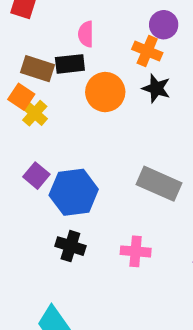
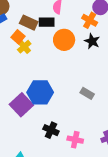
purple square: (36, 176) -> (21, 105), moved, size x1.6
gray rectangle: (159, 184) -> (87, 93), size x0.6
black cross: (70, 246) -> (51, 130), moved
pink cross: (136, 251) -> (75, 140), moved

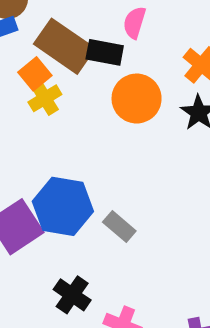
brown rectangle: (29, 23) -> (64, 46), size x1.4
gray rectangle: (87, 93) -> (119, 226), moved

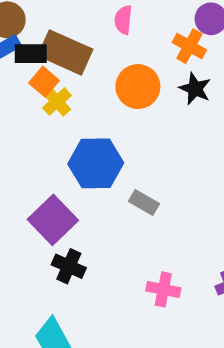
black rectangle: (105, 52) -> (31, 54), moved
blue hexagon: (63, 206) -> (96, 163), moved
black cross: (72, 295) -> (69, 266), moved

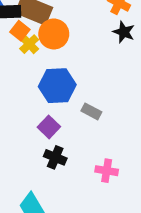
orange circle: (138, 87) -> (54, 34), moved
purple square: (53, 220) -> (49, 127), moved, size x0.7
black cross: (69, 266) -> (55, 157), moved

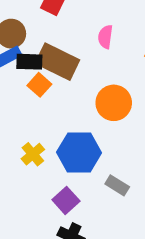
orange circle: (54, 34) -> (114, 103), moved
yellow cross: (29, 44) -> (33, 154), moved

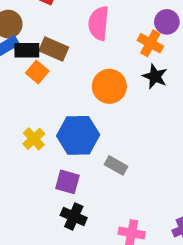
pink semicircle: (105, 37) -> (99, 23), size x1.5
brown rectangle: (57, 62) -> (54, 49), size x0.7
purple square: (66, 200) -> (67, 182), turned -30

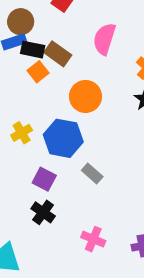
orange circle: (109, 86) -> (85, 96), moved

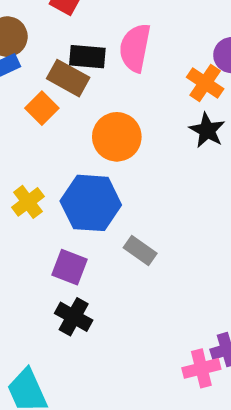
black rectangle: (33, 50) -> (87, 57), moved
pink cross: (93, 239) -> (201, 368), moved, turned -30

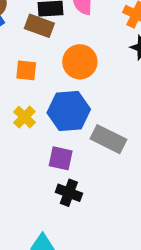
orange square: (42, 108) -> (26, 70), moved, turned -30
gray rectangle: (140, 251) -> (108, 139), size x1.5

